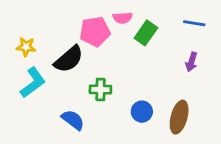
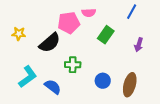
blue line: (194, 23) -> (132, 12), moved, turned -70
green rectangle: (146, 33) -> (106, 35), moved
cyan L-shape: (33, 83) -> (28, 77), moved

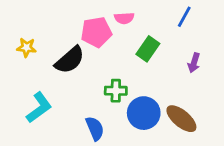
green cross: (73, 65) -> (116, 91), moved
blue circle: (103, 81) -> (144, 113), size x1.5
brown ellipse: (130, 85) -> (181, 119), turned -65
blue semicircle: (53, 87) -> (95, 128), moved, turned 30

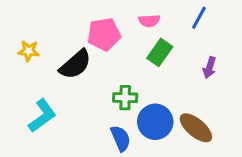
pink semicircle: (124, 18) -> (149, 21), moved
blue semicircle: (95, 128) -> (121, 138), moved

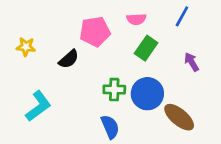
black semicircle: (75, 64) -> (69, 59), size x0.7
purple arrow: (210, 67) -> (192, 62), turned 132
blue circle: (155, 122) -> (147, 94), moved

